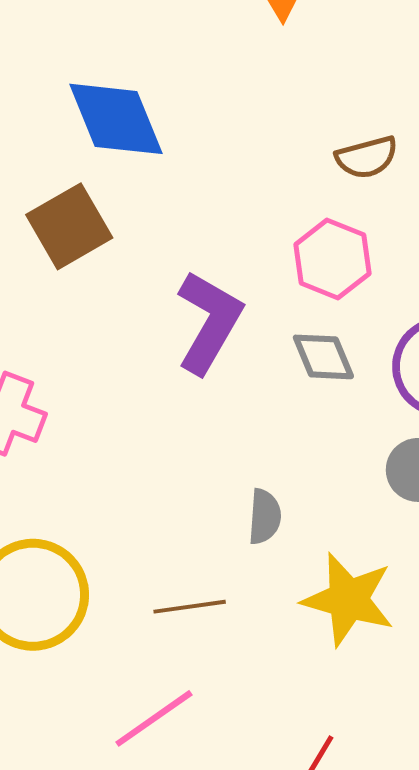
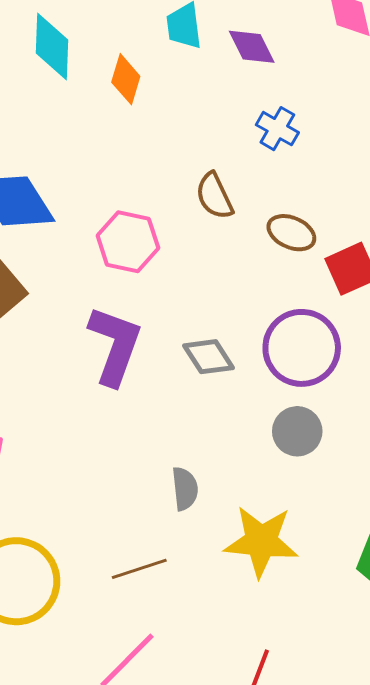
brown semicircle: (367, 157) -> (214, 196), turned 90
pink hexagon: (332, 259) -> (128, 242), moved

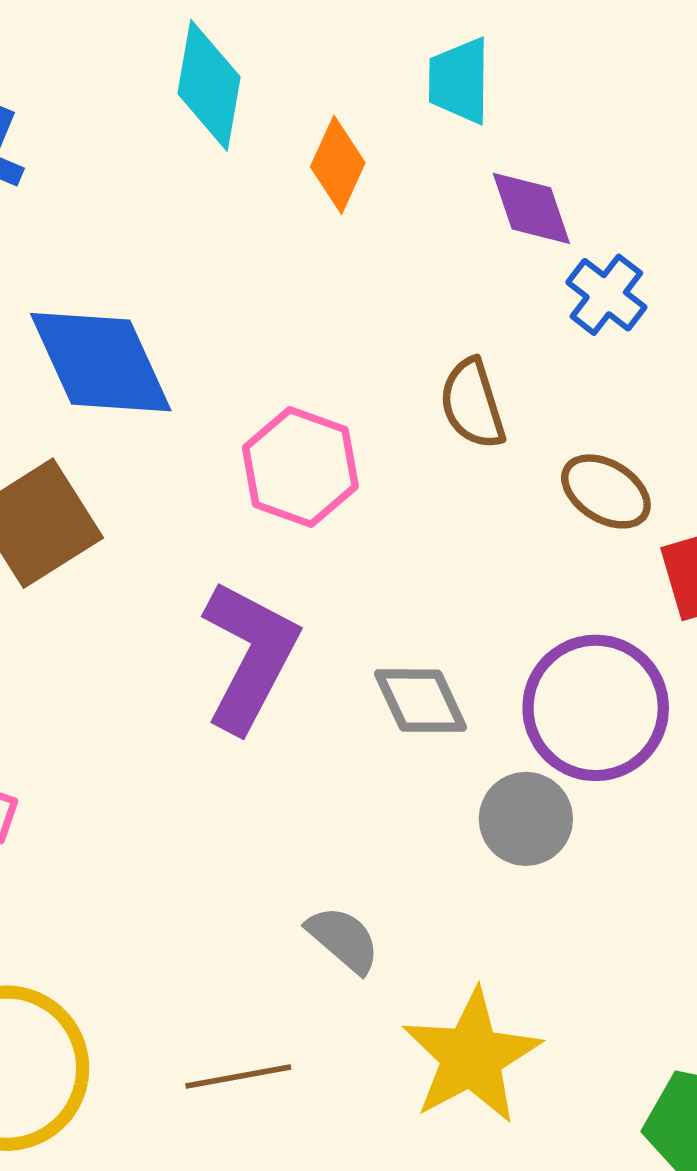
purple diamond: (252, 47) -> (531, 208), moved
gray circle: (297, 431) -> (526, 819), moved
gray semicircle: (185, 489) -> (343, 939), turned -51
yellow star: (261, 541) -> (471, 1057), turned 30

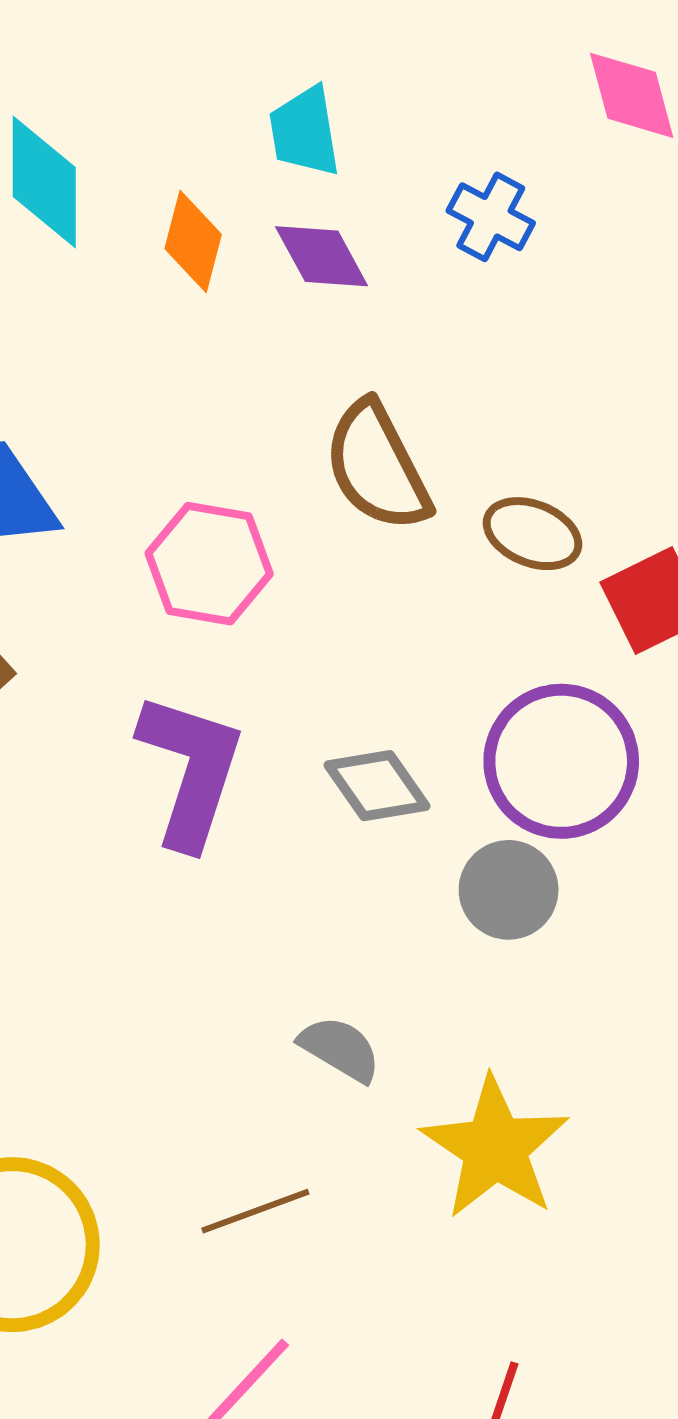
purple diamond: (531, 208) -> (322, 256), moved
blue cross: (606, 295) -> (491, 217), moved
brown semicircle: (472, 404) -> (377, 466), size x1.4

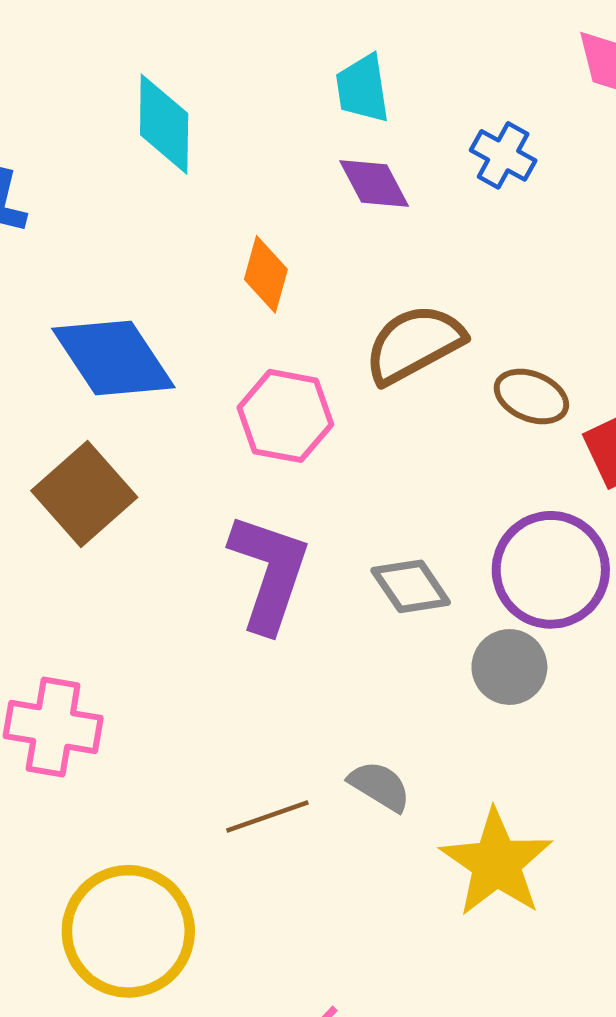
orange diamond: (193, 241) -> (266, 274), moved
brown semicircle: (377, 466) -> (414, 344), turned 88
brown line: (255, 1211) -> (267, 816), moved

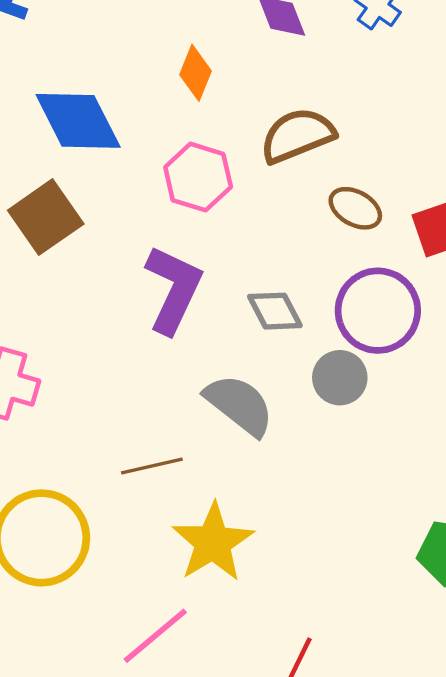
brown ellipse: (531, 397) -> (355, 208), moved
gray semicircle: (380, 786) -> (239, 405), moved, size x1.6
yellow star: (496, 863) -> (213, 542), moved

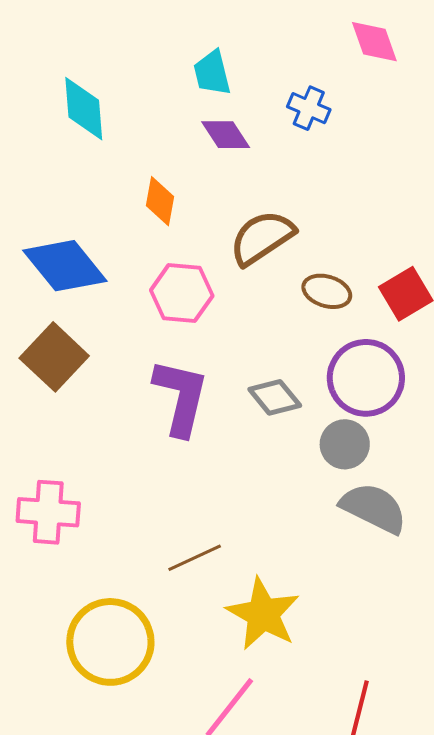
gray semicircle: (239, 405) -> (374, 508), moved

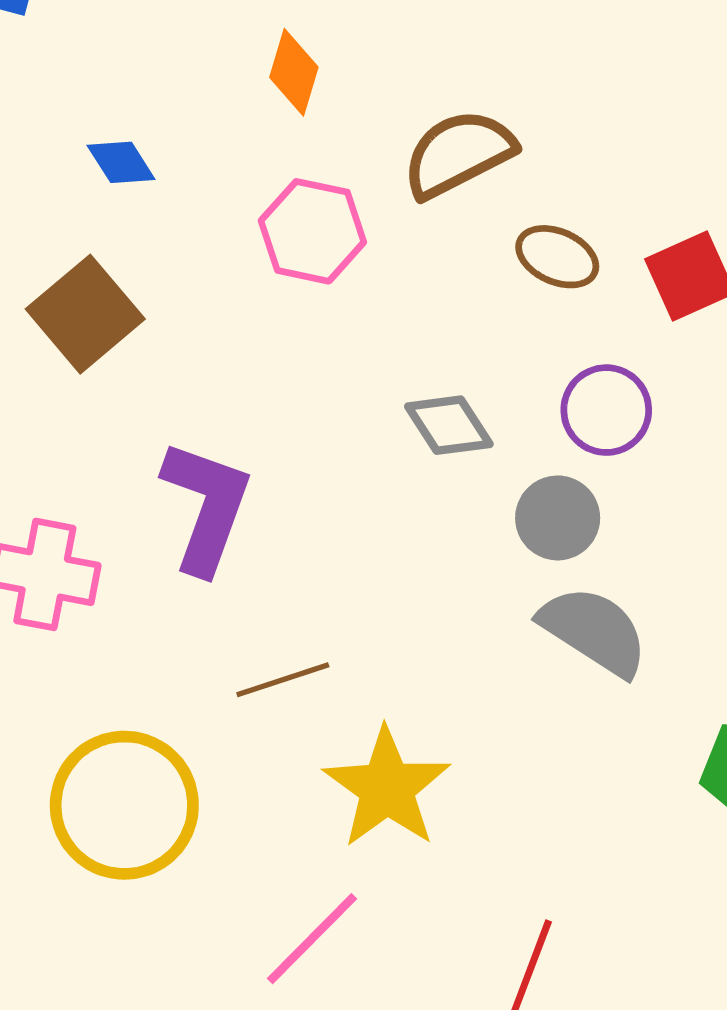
blue diamond: (65, 266) -> (121, 162), size x0.5
purple circle: (366, 378) -> (606, 410), size x0.7
purple L-shape: (181, 397) -> (206, 507), moved

